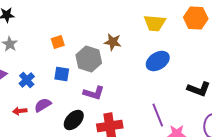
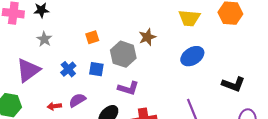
brown star: (113, 42) -> (147, 37), turned -30
blue cross: (27, 80) -> (68, 69), moved

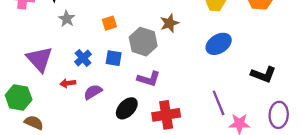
gray star: (44, 39) -> (67, 19), moved
purple triangle: (28, 70) -> (39, 59), turned -36
red arrow: (54, 106) -> (68, 83), moved

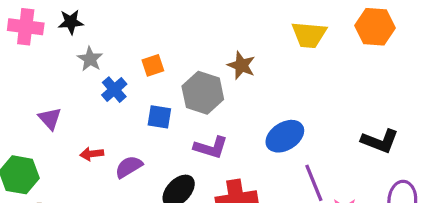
brown star: (169, 23) -> (241, 65), turned -30
blue ellipse: (219, 44) -> (285, 136), moved
blue cross: (83, 58) -> (114, 90), moved
purple triangle: (39, 59) -> (50, 118), size x0.6

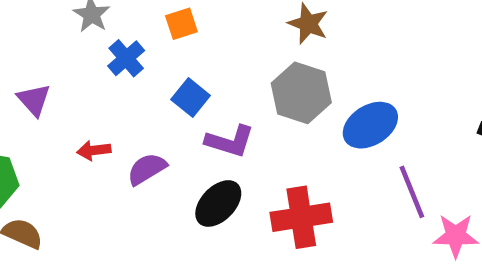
gray hexagon: (203, 93) -> (301, 93), moved
blue square: (159, 117) -> (191, 97), turned 30
purple L-shape: (211, 147) -> (230, 141), moved

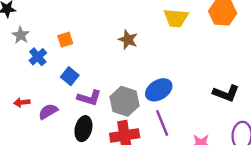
gray hexagon: (301, 93) -> (125, 101), moved
purple line: (412, 192) -> (162, 123), moved
black ellipse: (218, 203) -> (83, 129), turned -30

